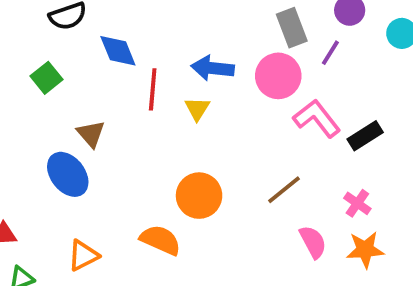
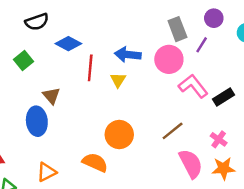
blue diamond: (118, 51) -> (68, 44), turned -40
blue ellipse: (68, 174) -> (37, 121), turned 32
pink semicircle: (313, 242) -> (191, 164), size x1.4

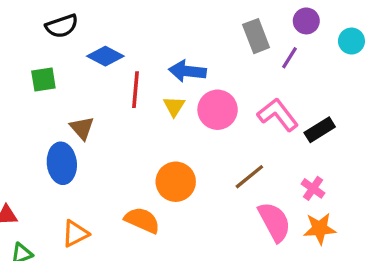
pink circle: (169, 59) -> (218, 110), moved
green square: (24, 61) -> (43, 80), turned 30

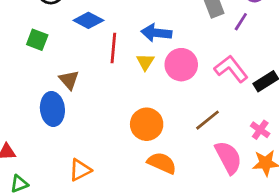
green square: (43, 80) -> (37, 40), turned 30
orange semicircle: (142, 220) -> (162, 163), moved
orange triangle: (75, 234) -> (80, 170), moved

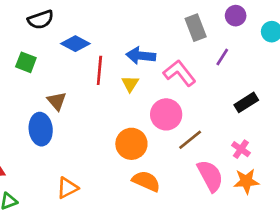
purple line: (241, 22) -> (222, 57), moved
pink circle: (181, 65) -> (166, 114), moved
pink L-shape: (231, 69) -> (180, 73), moved

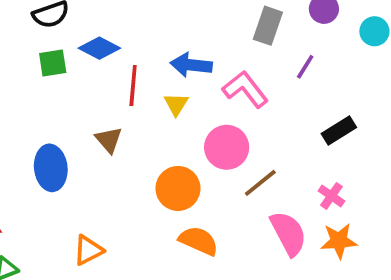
gray rectangle: (196, 28) -> (268, 26), turned 40
green square: (26, 62) -> (53, 63), moved, turned -30
brown triangle: (57, 101) -> (109, 140), moved

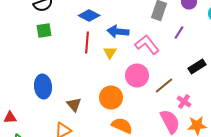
blue diamond: (99, 48) -> (89, 16), moved
brown triangle: (109, 140) -> (74, 104), moved
brown line: (260, 183) -> (164, 86), moved
pink cross: (331, 196) -> (184, 102), moved

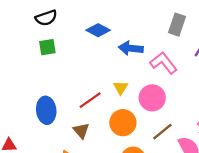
red line: (87, 42) -> (90, 100), moved, turned 50
yellow triangle: (110, 52) -> (121, 88), moved
brown line: (164, 86) -> (162, 132), moved

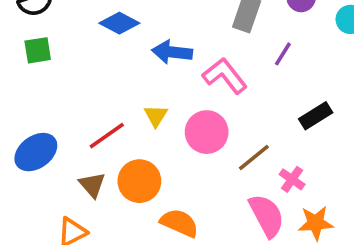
blue ellipse: (46, 110) -> (36, 152), turned 60
orange circle: (123, 123) -> (139, 181), moved
brown line: (162, 132) -> (254, 157), moved

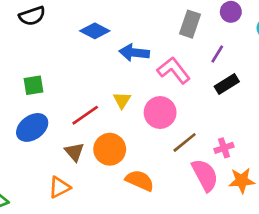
green square: (38, 50) -> (34, 85), moved
black rectangle: (316, 116) -> (227, 84), moved
brown line: (254, 157) -> (185, 142), moved
pink cross: (292, 179) -> (224, 148), turned 36

